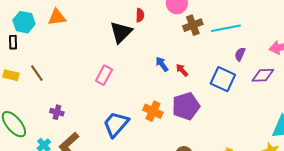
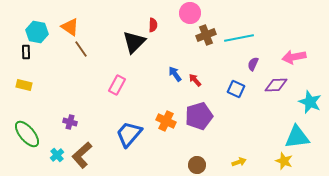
orange triangle: (57, 17) -> (70, 27), turned 42
brown line: (37, 73) -> (81, 49), moved
blue square: (223, 79) -> (236, 89), size x0.7

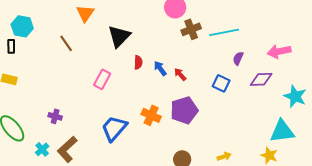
red semicircle: (153, 25) -> (138, 62), moved
orange triangle: (70, 27) -> (85, 13), moved, turned 30

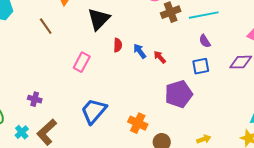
purple semicircle: (238, 58) -> (205, 41), moved, turned -56
blue square: (221, 83) -> (201, 66), turned -36
purple pentagon: (184, 110) -> (179, 94), moved
orange cross: (151, 115) -> (138, 123), moved

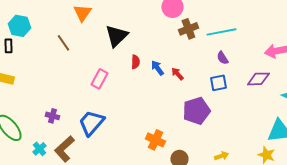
blue trapezoid: (94, 111) -> (91, 123), moved

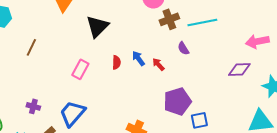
brown line: (63, 43) -> (31, 47), moved, turned 60
purple semicircle: (222, 58) -> (183, 48), moved
red semicircle: (135, 62) -> (116, 62), moved
blue square: (218, 83) -> (199, 120), moved

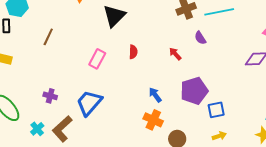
blue arrow: (138, 58) -> (155, 95), moved

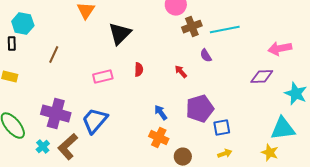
pink rectangle: (97, 59) -> (103, 77), turned 48
purple cross: (50, 96) -> (56, 114), size x2.0

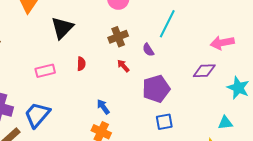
brown cross: (192, 27) -> (118, 37), moved
cyan line: (225, 30) -> (167, 24), turned -52
purple pentagon: (200, 109) -> (156, 89), moved
cyan triangle: (283, 129) -> (225, 123), size x0.6

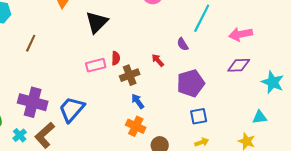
brown cross: (118, 37) -> (130, 75), moved
pink arrow: (222, 43) -> (241, 34), moved
pink rectangle: (45, 71) -> (96, 65), moved

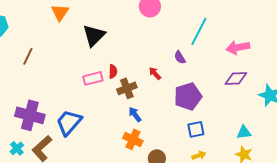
cyan triangle: (260, 117) -> (244, 132), moved

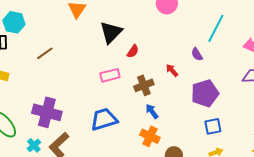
brown line: (28, 56) -> (45, 53), turned 30
red semicircle: (113, 71) -> (133, 51), moved, turned 32
blue trapezoid: (69, 122) -> (104, 119), moved, turned 32

